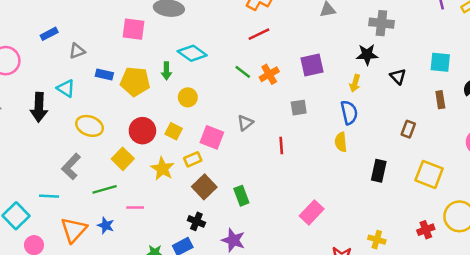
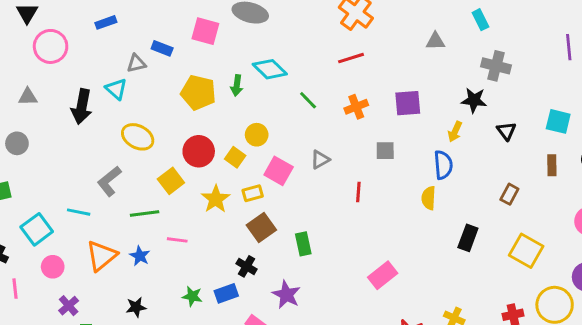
gray triangle: (77, 51) -> (136, 63), moved
green line: (243, 72) -> (308, 100), moved
blue rectangle: (104, 75) -> (162, 48), moved
yellow circle: (188, 97) -> (257, 135), moved

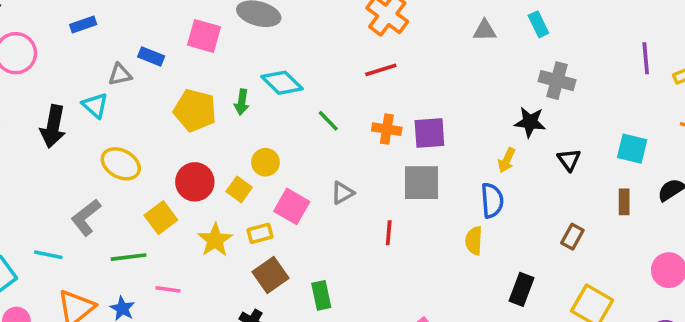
gray triangle: (435, 41) -> (485, 30), moved
purple square: (408, 103) -> (429, 133), moved
orange cross: (356, 107) -> (387, 129), turned 30
gray square: (385, 151) -> (422, 183), size x1.6

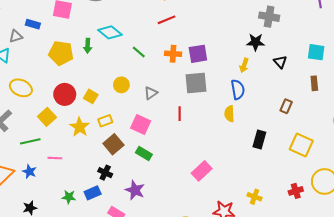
yellow circle: (265, 162) -> (121, 85), moved
pink square: (292, 206) -> (141, 125), moved
green rectangle: (321, 295) -> (144, 153), turned -42

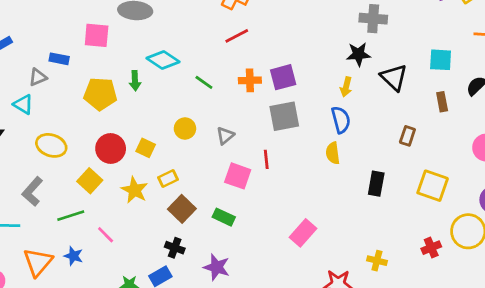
black triangle: (280, 62) -> (394, 77), size x1.5
pink square: (141, 125) -> (238, 176), moved
pink line: (55, 158) -> (106, 235), turned 48

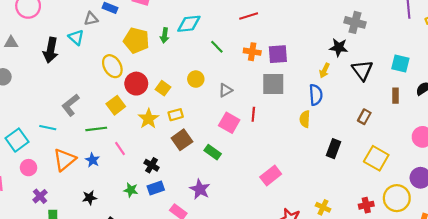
cyan diamond: (163, 60) -> (189, 24), turned -50
yellow ellipse: (51, 145) -> (112, 66), moved, turned 30
black cross: (175, 248) -> (152, 165), moved

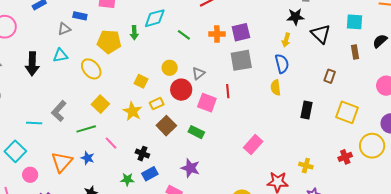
cyan triangle: (76, 37) -> (60, 55), moved, turned -42
red circle: (136, 84) -> (181, 90), moved
cyan line: (48, 128) -> (34, 123), moved

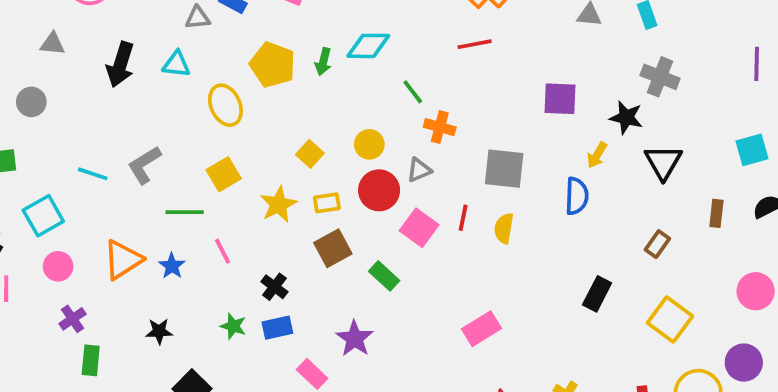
cyan square: (354, 22) -> (752, 150), moved, turned -36
purple square: (241, 32) -> (560, 99), moved
orange cross: (217, 34) -> (440, 127), moved
yellow semicircle: (276, 88) -> (504, 228), moved

